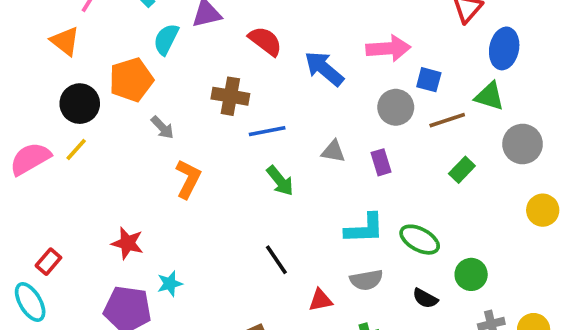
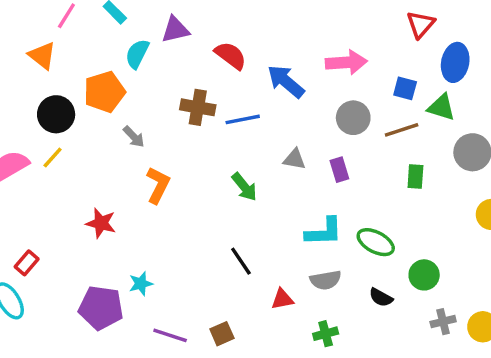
blue square: (429, 80) -> (405, 88), moved
blue line: (267, 131) -> (243, 119), moved
green rectangle: (462, 170) -> (415, 176), turned -40
red star: (127, 243) -> (101, 223), moved

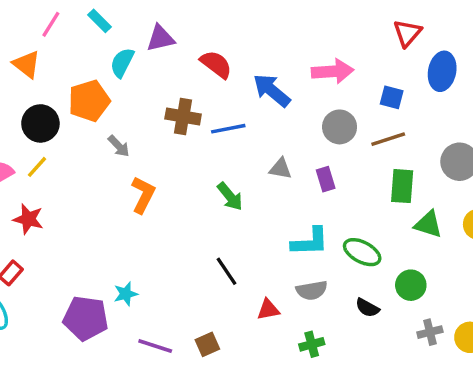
green triangle: (441, 107) -> (428, 224), moved
green rectangle: (415, 176) -> (402, 186), size x1.4
red star: (101, 223) -> (28, 219), moved

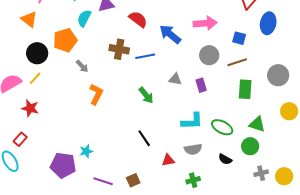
green triangle: (428, 224) -> (257, 124), moved

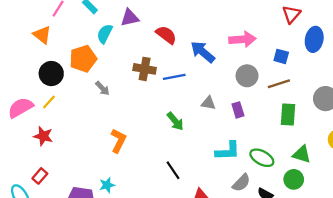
orange L-shape: (96, 94) -> (118, 141), moved
red rectangle: (20, 139) -> (40, 176), moved
gray semicircle: (193, 149) -> (241, 183), moved, turned -36

